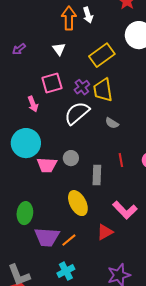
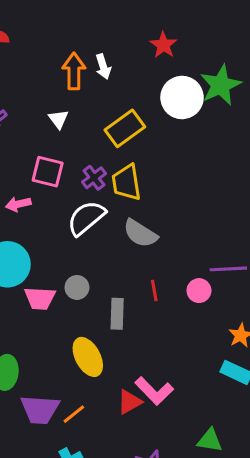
pink square: (52, 83) -> (48, 172), turned 30
pink arrow: (33, 104) -> (18, 204), turned 98
gray semicircle: (112, 123) -> (140, 233), size x1.6
pink L-shape: (125, 210) -> (154, 391), moved

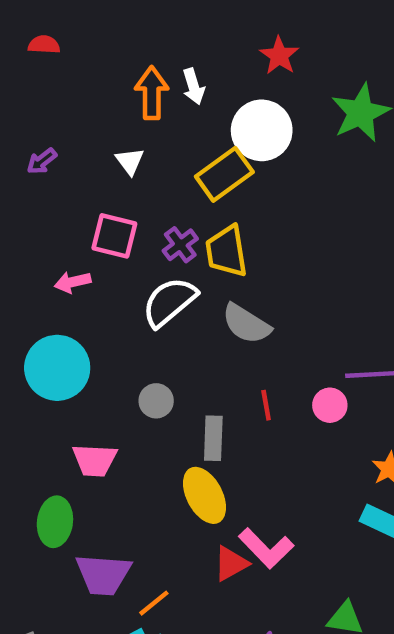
white circle: (182, 97) -> (262, 130), moved
pink trapezoid: (40, 298) -> (95, 460), moved
yellow ellipse: (88, 357) -> (204, 495), moved
orange line: (74, 414) -> (154, 603), moved

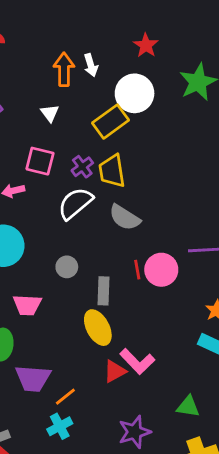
pink circle: (330, 405) -> (161, 270), moved, size x1.5

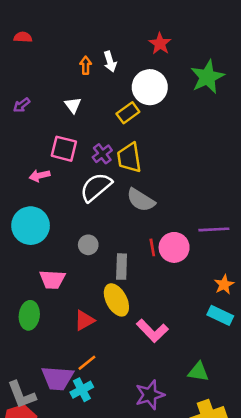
orange arrow: (64, 69) -> (86, 65), size x0.6
yellow rectangle: (111, 122) -> (128, 113), size x0.7
red triangle: (115, 371) -> (84, 320), moved
purple trapezoid: (33, 378) -> (57, 378), moved

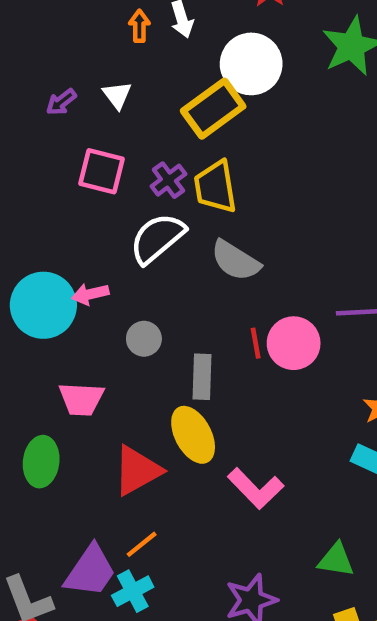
purple arrow: (22, 105) -> (61, 102), moved
yellow rectangle: (128, 113) -> (213, 109), size x1.5
pink arrow: (40, 176) -> (90, 294), moved
red triangle: (84, 320) -> (137, 471), size x1.4
purple trapezoid: (57, 378) -> (90, 571), turned -60

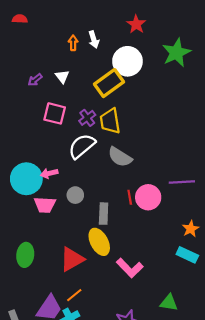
pink trapezoid: (81, 399) -> (45, 205), moved

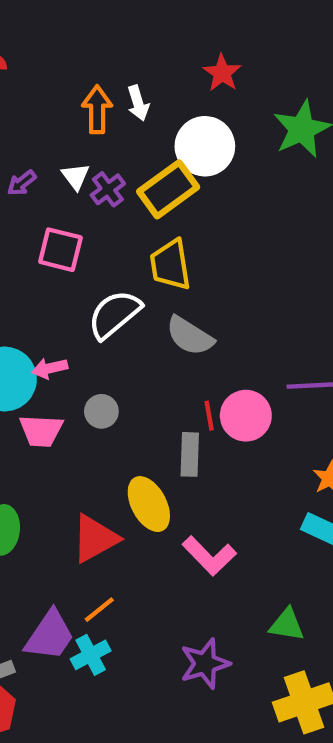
orange arrow: (73, 43) -> (97, 110), size x1.5
purple cross: (87, 118) -> (108, 189), moved
gray rectangle: (104, 214) -> (190, 454), moved

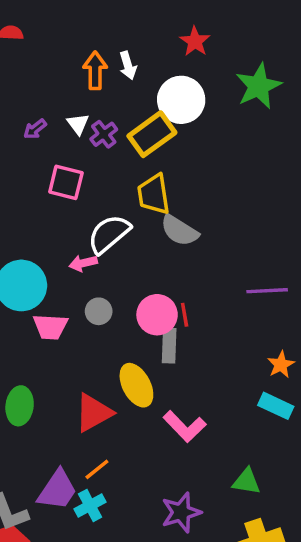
gray semicircle: (190, 336) -> (179, 230), moved
pink arrow: (50, 368) -> (83, 263), moved
pink circle: (246, 416) -> (157, 315), moved

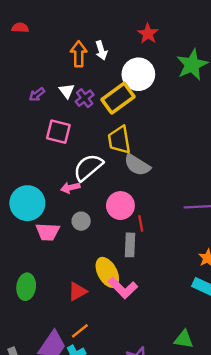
pink circle: (157, 315) -> (120, 206), moved
red triangle: (93, 413) -> (77, 291), size x0.7
pink L-shape: (185, 426) -> (123, 288), moved

